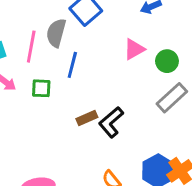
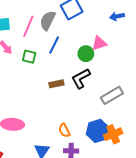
green circle: (167, 61) -> (86, 54), moved
gray rectangle: (172, 98) -> (112, 95), moved
black L-shape: (111, 122) -> (81, 78), moved

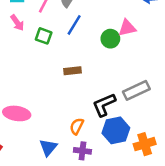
black L-shape: (81, 78) -> (104, 105), moved
orange semicircle: (64, 130) -> (77, 126), turned 48
orange cross: (113, 134) -> (145, 144), moved

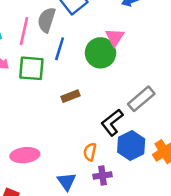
pink triangle: (127, 28) -> (115, 37), turned -30
green square: (44, 36) -> (31, 68), size x1.5
green circle: (110, 39) -> (100, 53), size x1.5

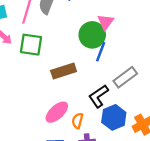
blue line: (60, 49) -> (101, 52), moved
brown rectangle: (70, 96) -> (64, 71), size x1.5
pink ellipse: (25, 155) -> (57, 112), moved, turned -40

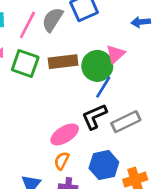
brown rectangle: (64, 71) -> (63, 62), moved
black L-shape: (98, 96) -> (94, 116), moved
pink ellipse: (57, 112) -> (65, 134), moved

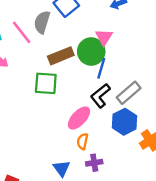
pink line: (27, 25) -> (22, 32), turned -50
green square: (25, 63) -> (46, 83), moved
blue hexagon: (104, 165) -> (124, 122), moved

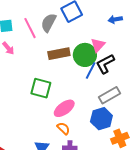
green square: (46, 83) -> (41, 88), moved
black L-shape: (100, 96) -> (105, 64), moved
orange semicircle: (83, 141) -> (63, 128), turned 112

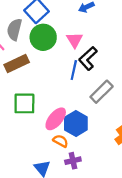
brown rectangle: (59, 54) -> (17, 64), moved
green circle: (85, 55) -> (43, 37), moved
blue hexagon: (101, 119) -> (76, 123), moved

